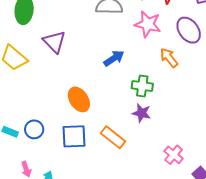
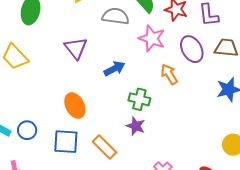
purple triangle: (54, 42) -> (76, 48), moved

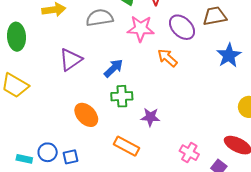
purple triangle: (76, 48) -> (71, 60), turned 50
green cross: (139, 99) -> (122, 96), moved
blue square: (66, 142) -> (71, 157), moved, size x0.6

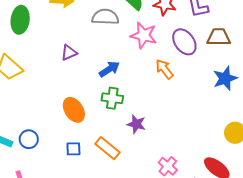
purple triangle: (71, 60) -> (69, 53), size x0.7
blue square: (71, 157) -> (73, 149), moved

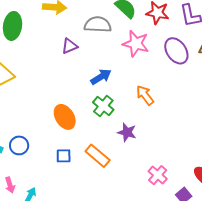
purple triangle: (69, 53) -> (70, 46), moved
orange arrow: (164, 69) -> (145, 95), moved
green cross: (112, 98) -> (103, 106), turned 30

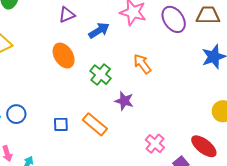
blue arrow: (101, 77) -> (99, 30), moved
orange ellipse: (65, 117) -> (64, 56), moved

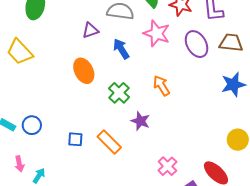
blue arrow: (99, 30) -> (121, 49), turned -95

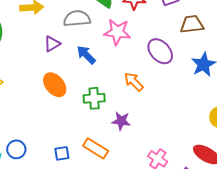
purple ellipse: (197, 44) -> (160, 51), moved
green cross: (119, 93) -> (94, 98), turned -35

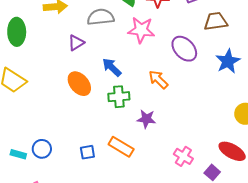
blue arrow: (86, 55) -> (112, 67), moved

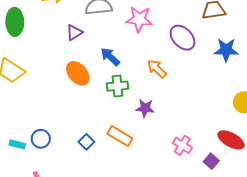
blue star: (228, 61) -> (226, 50), turned 30
blue square: (87, 152) -> (86, 142), turned -35

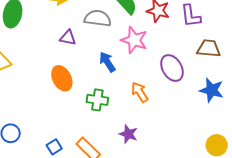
purple triangle: (74, 32) -> (68, 38), turned 30
blue arrow: (110, 57) -> (107, 62), moved
purple star: (145, 108) -> (128, 134), moved

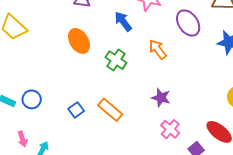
green cross: (97, 100) -> (116, 60), turned 30
purple star: (128, 134) -> (161, 98), moved

